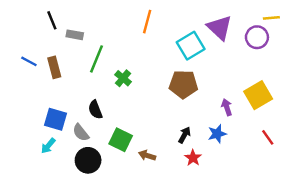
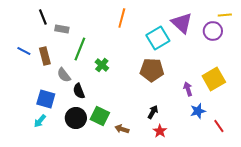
gray semicircle: (81, 133) -> (64, 75), moved
blue star: (217, 134) -> (198, 111), moved
red line: (268, 137) -> (219, 126), moved
black circle: (88, 160) -> (76, 118), moved

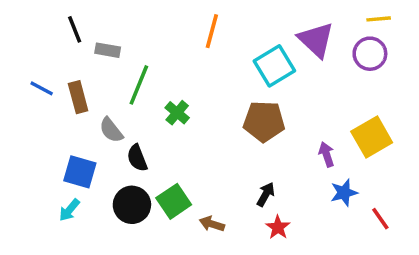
yellow line: (225, 15) -> (379, 19), moved
green square: (100, 116) -> (174, 201), turned 30

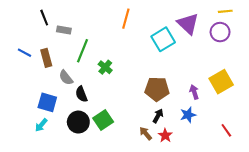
brown pentagon: (264, 121) -> (157, 89), moved
blue star: (344, 193) -> (188, 115), moved
brown arrow: (212, 224) -> (146, 133), moved, turned 32

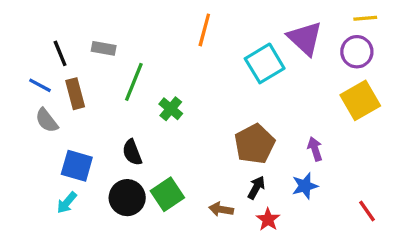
black line: (44, 18) -> (60, 53), moved
gray semicircle: (66, 78) -> (47, 120), moved
yellow square: (221, 82) -> (360, 100), moved
brown pentagon: (157, 89) -> (255, 144), turned -30
brown arrow: (146, 133) -> (221, 209), moved, turned -40

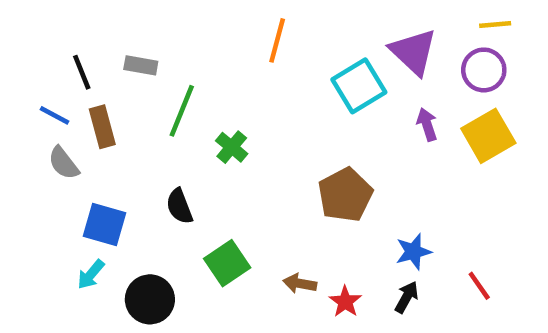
purple arrow: (315, 149) -> (427, 124), moved
black arrow: (256, 188) -> (407, 297), moved
black circle: (127, 198) -> (150, 299), moved
red line: (367, 211) -> (479, 286), moved
red star: (268, 219) -> (345, 302), moved

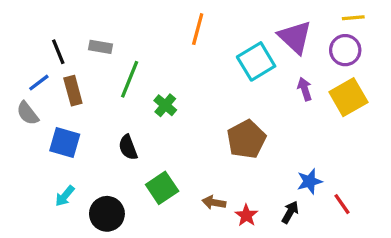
blue line: (55, 115) -> (39, 83), turned -65
gray semicircle: (64, 163) -> (28, 113), moved
blue square: (104, 224) -> (65, 143), moved
blue star: (413, 252) -> (310, 181), moved

